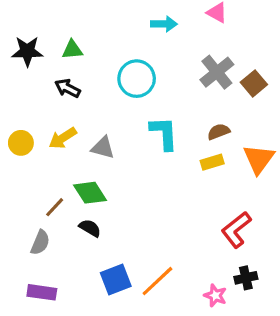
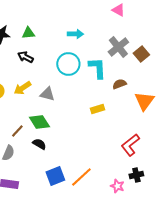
cyan arrow: (164, 24) -> (75, 34), moved
cyan circle: (137, 79) -> (68, 64), moved
cyan L-shape: (164, 133) -> (97, 68), moved
yellow rectangle: (212, 162) -> (97, 109), moved

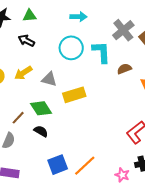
yellow rectangle: (97, 109) -> (74, 95), moved, size x1.5

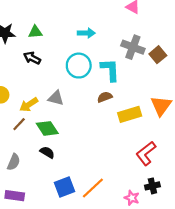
gray cross: (123, 30) -> (133, 47), turned -30
brown semicircle: (124, 69) -> (105, 97), moved
yellow arrow: (23, 73) -> (29, 105), moved
yellow rectangle: (74, 95) -> (130, 114), moved
brown line: (18, 118) -> (19, 124), moved

